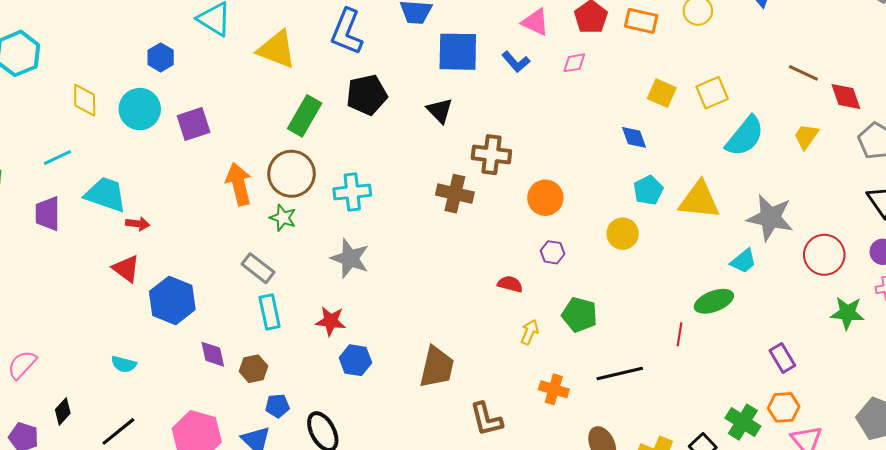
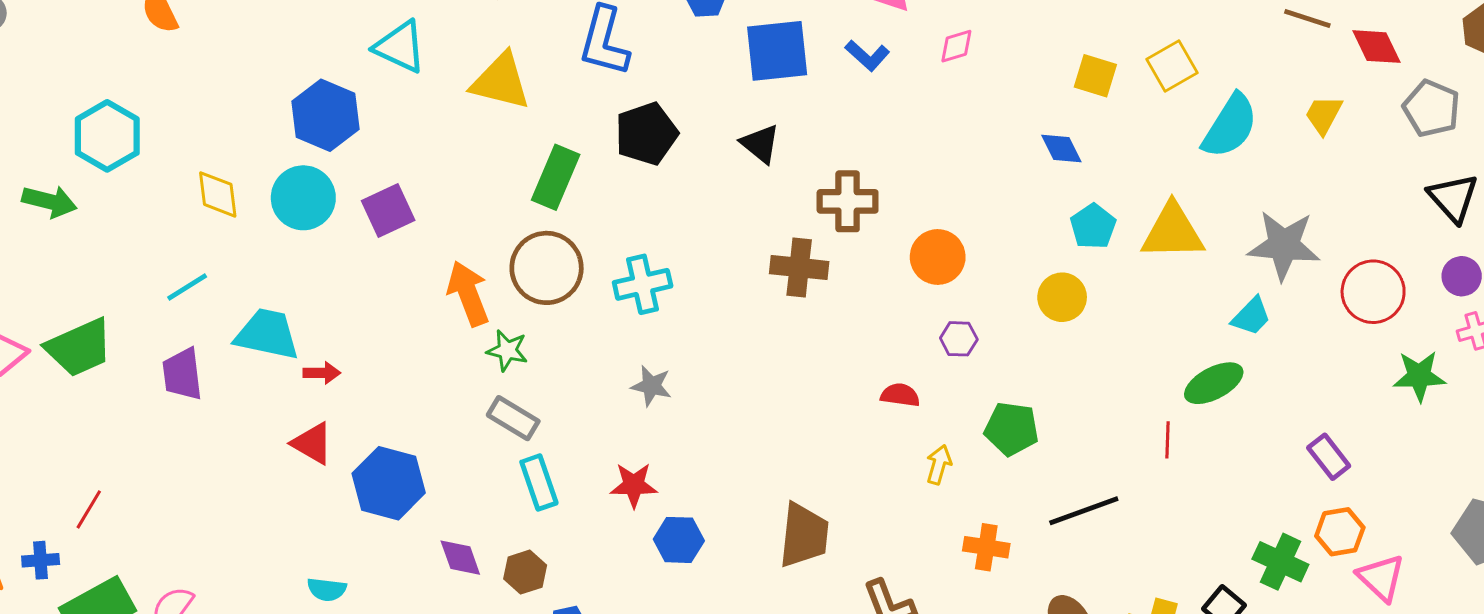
blue hexagon: (161, 57) -> (326, 115), size x1.6
green star: (283, 218) -> (507, 350), moved
gray star: (350, 258) -> (651, 386), size x0.7

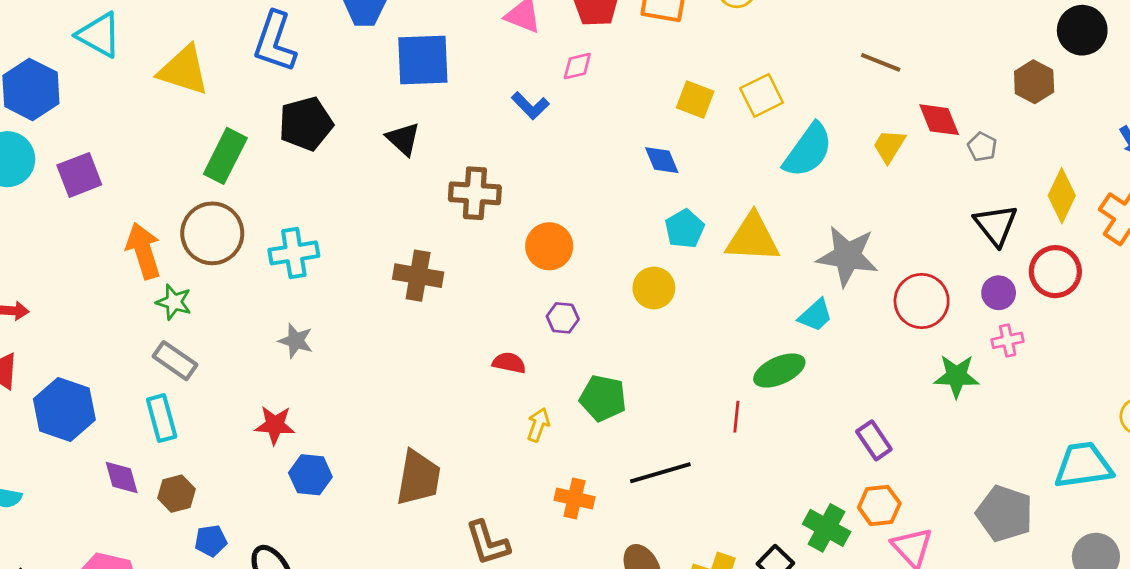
red diamond: (1376, 47) -> (939, 120), moved
blue L-shape: (867, 55) -> (530, 106), moved
gray pentagon: (1431, 108) -> (982, 147), size x0.6
brown cross: (799, 268) -> (418, 276), moved
cyan rectangle: (539, 482) -> (162, 418), moved

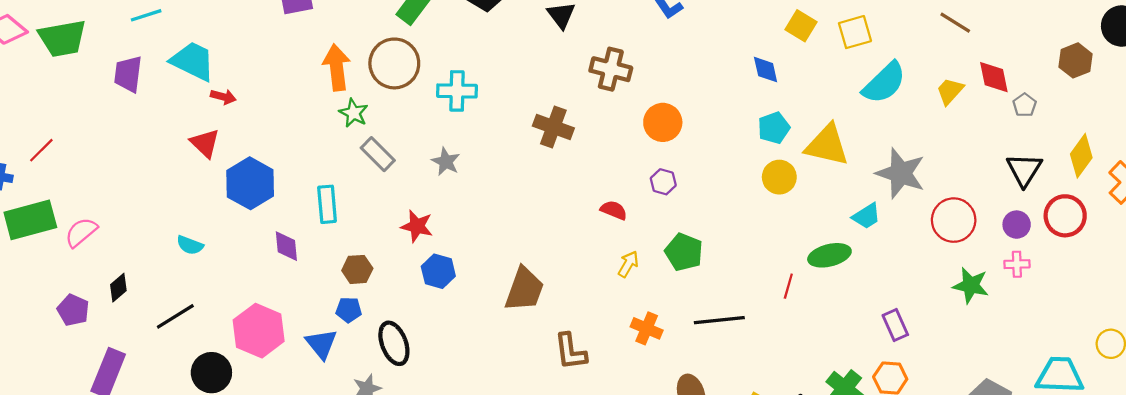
yellow circle: (654, 288) -> (779, 177), moved
gray rectangle: (175, 361) -> (378, 154), moved
brown hexagon: (176, 494) -> (357, 269), moved

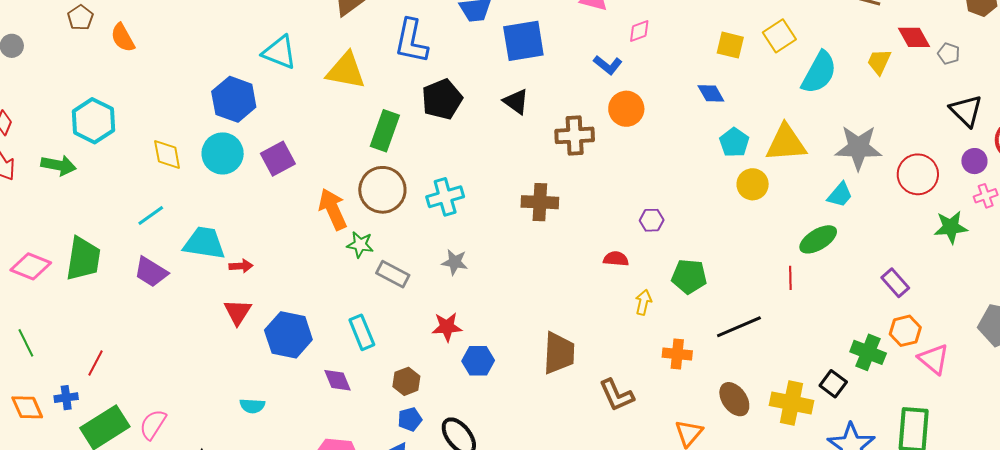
green trapezoid: (62, 38) -> (83, 259), turned -54
purple trapezoid: (128, 74) -> (151, 272), turned -48
orange circle: (663, 122) -> (626, 109), moved
red triangle: (205, 143) -> (238, 312), turned 36

